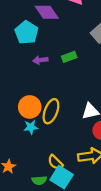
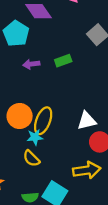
cyan star: (31, 127) -> (35, 137), moved
yellow semicircle: (55, 162) -> (31, 158), moved

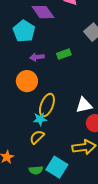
orange circle: (20, 116) -> (27, 81), moved
yellow semicircle: (31, 158) -> (37, 137), turned 91

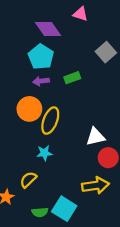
cyan pentagon: (24, 31) -> (41, 57), moved
yellow ellipse: (47, 105) -> (50, 121), moved
yellow semicircle: (37, 137) -> (28, 180), moved

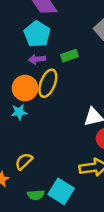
yellow ellipse: (50, 121) -> (48, 83), moved
cyan star: (44, 153) -> (19, 112), moved

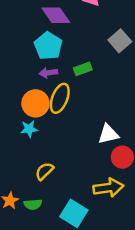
yellow semicircle: (24, 161) -> (44, 171), moved
green semicircle: (36, 195) -> (33, 204), moved

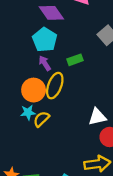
purple arrow: (48, 73) -> (45, 63), turned 64
yellow semicircle: (44, 171) -> (41, 119), moved

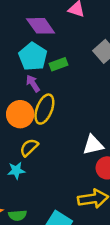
green rectangle: (75, 60) -> (58, 64), moved
cyan star: (28, 112) -> (16, 171), moved

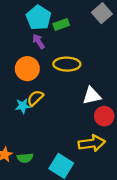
yellow ellipse: (44, 109) -> (67, 64), moved, turned 70
cyan star: (16, 171) -> (23, 106), moved

